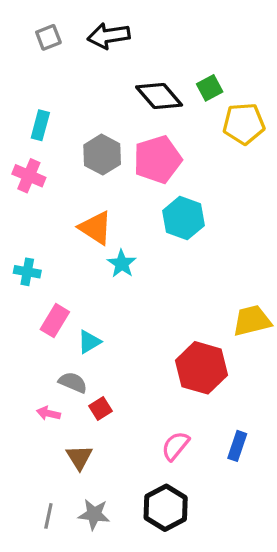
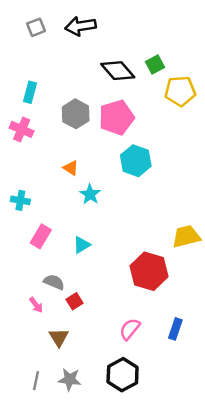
orange triangle: (96, 228) -> (71, 168), size x0.6
cyan triangle: (89, 342) -> (82, 245), moved
pink arrow: (48, 413) -> (36, 305), turned -140

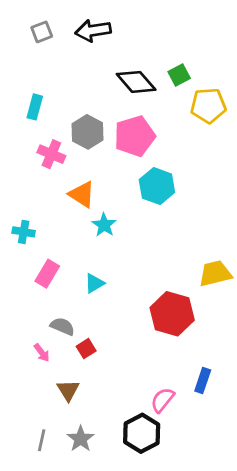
pink cross: (22, 129) -> (51, 154), moved
orange triangle: (71, 168) -> (82, 194), size x1.5
pink semicircle: (130, 329) -> (162, 400), moved
gray star: (70, 379) -> (81, 439), turned 30

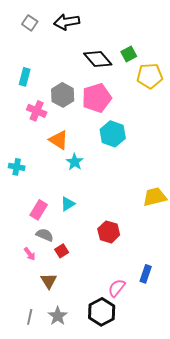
gray square: (42, 32) -> (30, 23), turned -35
pink rectangle: (47, 274) -> (39, 210), moved
red hexagon: (172, 314) -> (109, 232), moved, size x0.7

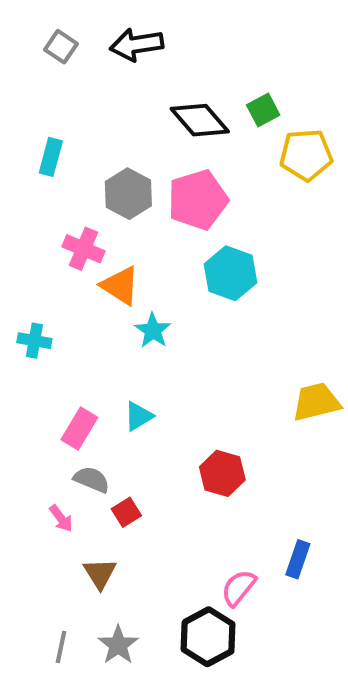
pink cross: (37, 111) -> (83, 249), moved

